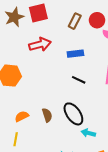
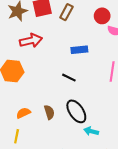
brown rectangle: (75, 21) -> (66, 12), moved
red arrow: (40, 44) -> (31, 41), moved
black line: (79, 80) -> (69, 78), moved

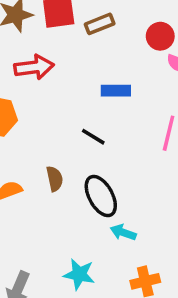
brown rectangle: (66, 12) -> (100, 24), turned 35
brown semicircle: (49, 112) -> (55, 179), moved

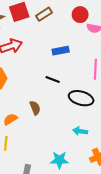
black ellipse: (101, 196) -> (81, 98), moved, turned -35

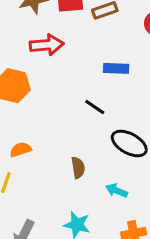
brown semicircle: (35, 108) -> (78, 168), moved

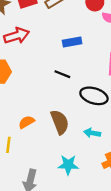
orange semicircle: (21, 150) -> (26, 122), moved
brown semicircle: (78, 168) -> (60, 122), size x1.5

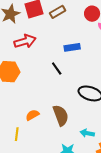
black line: (62, 74) -> (57, 69), moved, turned 32
cyan arrow: (92, 133) -> (87, 133), moved

